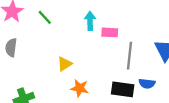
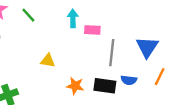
yellow triangle: (64, 64) -> (48, 61), turned 42
orange star: (80, 88) -> (75, 86), moved

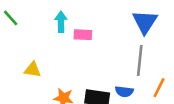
blue triangle: (147, 47) -> (145, 22), moved
gray line: (112, 53) -> (140, 61), moved

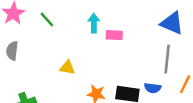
blue triangle: (145, 22) -> (172, 23), turned -40

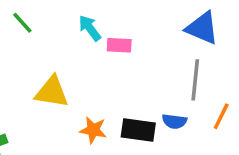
cyan arrow: (94, 23) -> (90, 28), turned -36
yellow triangle: (67, 68) -> (52, 92), size x1.5

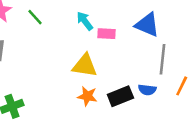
blue triangle: (202, 28) -> (147, 25), moved
yellow triangle: (52, 92) -> (85, 66), moved
black rectangle: (138, 130) -> (120, 96), turned -30

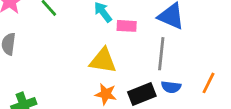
gray line: (163, 59) -> (161, 54), moved

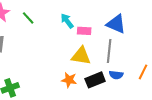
yellow triangle: (103, 61) -> (81, 56), moved

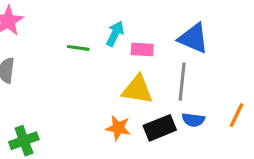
green line: (28, 18) -> (78, 48), moved, turned -40
cyan arrow: (67, 21) -> (115, 34), turned 63

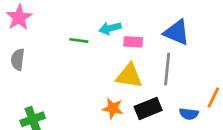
cyan arrow: (115, 34) -> (110, 28), turned -130
blue semicircle: (193, 120) -> (189, 114), moved

